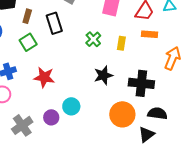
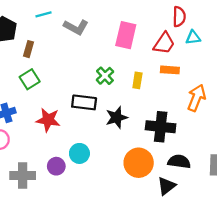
black rectangle: (54, 23) -> (84, 102), moved, turned -65
gray cross: (22, 125) -> (23, 175), turned 35

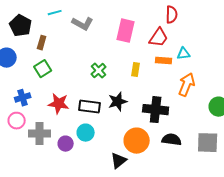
cyan triangle: (193, 38) -> (184, 54), moved
green cross: (105, 76) -> (99, 71), moved
black rectangle: (84, 102) -> (90, 107), moved
gray cross: (23, 175) -> (40, 134), moved
black triangle: (166, 186) -> (119, 161), moved

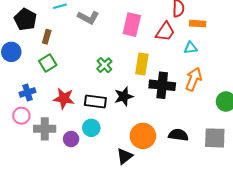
orange rectangle: (164, 61) -> (198, 24), moved
yellow rectangle: (136, 70) -> (142, 64), size x1.5
black cross: (156, 110) -> (162, 85), moved

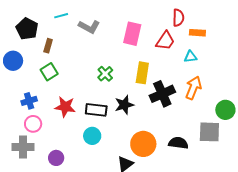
black cross: (162, 85) -> (162, 94), turned -30
pink circle: (21, 116) -> (33, 124), moved
gray cross: (45, 129) -> (23, 147), moved
gray square: (215, 138) -> (209, 132), moved
purple circle: (71, 139) -> (56, 158), moved

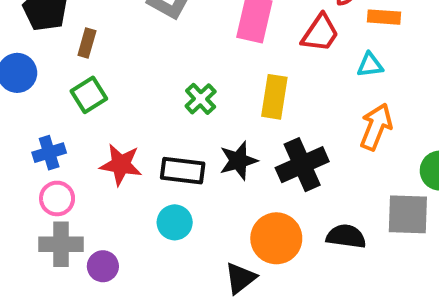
black cross: (162, 94) -> (302, 165), moved
gray cross: (23, 147) -> (61, 244), moved

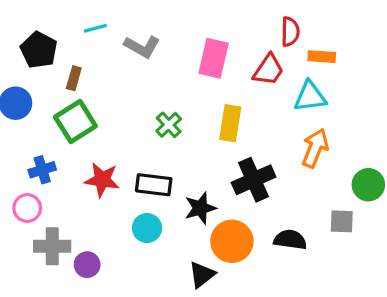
cyan triangle: (370, 65) -> (310, 97), size x1.5
green square: (89, 95) -> (75, 121), size x1.4
black star: (238, 161) -> (200, 208), moved
pink circle: (57, 198) -> (27, 208), moved
gray square: (408, 214) -> (342, 221), size x0.7

